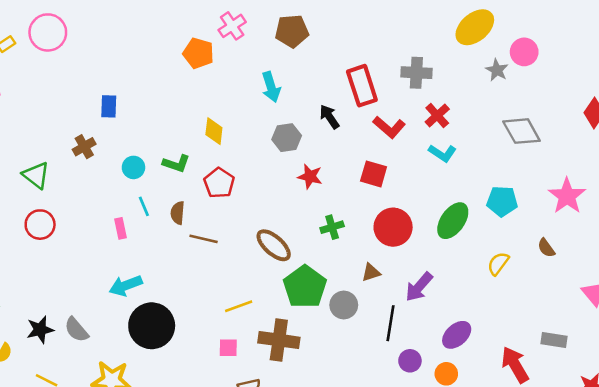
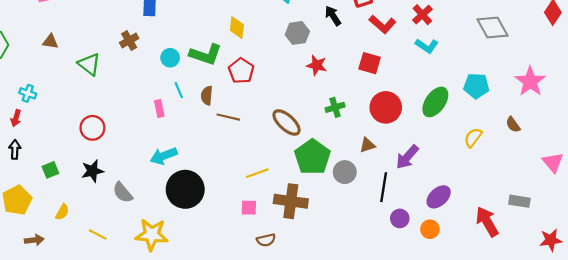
green L-shape: (176, 164) -> (206, 55), size x1.4
red circle: (40, 225) -> (92, 128), moved
black star: (40, 330) -> (92, 171), moved

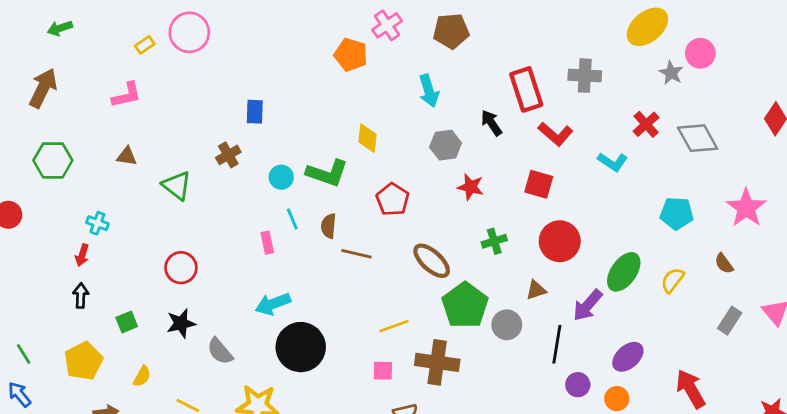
red cross: (422, 15) -> (646, 124), moved
red pentagon: (241, 71) -> (393, 199), moved
green ellipse: (435, 102) -> (624, 272), moved
gray rectangle: (519, 201) -> (730, 321), moved, turned -66

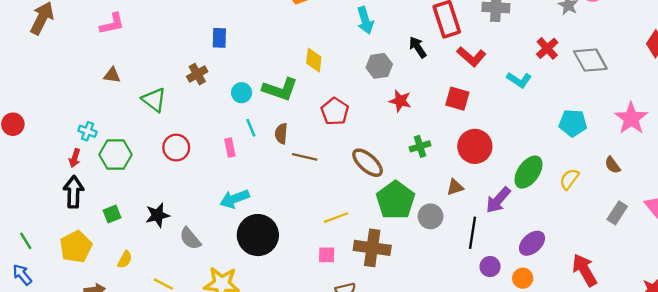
green hexagon: (53, 160) -> (116, 155), moved
red circle: (181, 268) -> (176, 148), moved
black arrow: (81, 296) -> (74, 192), size x1.5

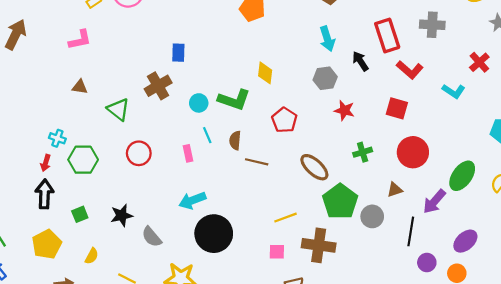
cyan arrow: (365, 20) -> (327, 39), moved
brown cross: (197, 74) -> (158, 86), size x1.4

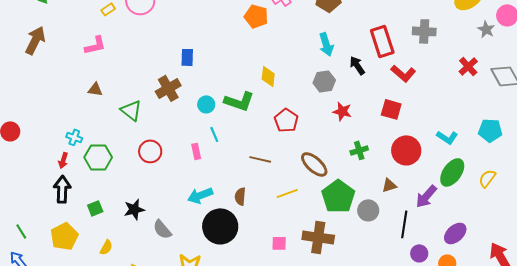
cyan L-shape: (454, 91) -> (447, 137), moved
brown semicircle: (235, 140) -> (240, 196), moved
yellow line: (285, 218) -> (287, 193), moved

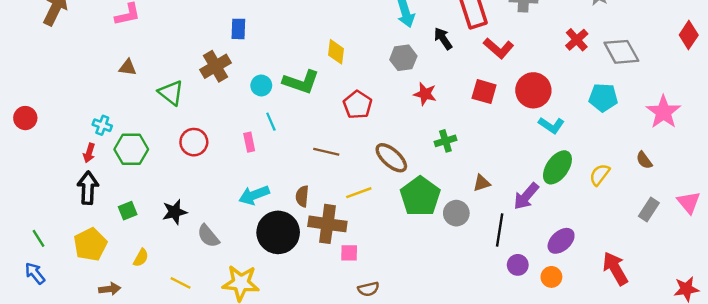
cyan pentagon: (490, 130) -> (603, 98), moved
red circle: (406, 150) -> (533, 90), moved
brown cross: (318, 237) -> (327, 224), moved

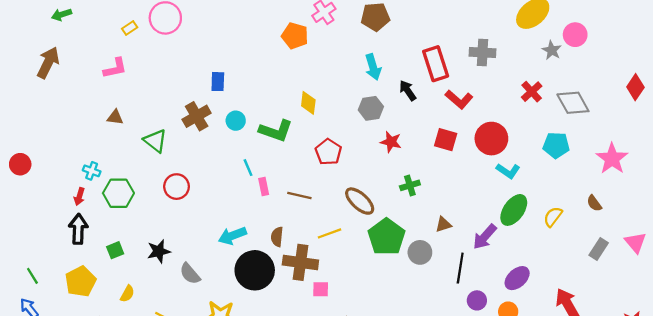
cyan circle: (261, 86) -> (236, 121), moved
pink rectangle: (249, 142) -> (264, 187), moved

